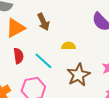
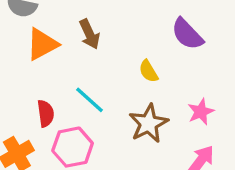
yellow semicircle: (68, 46) -> (148, 71), moved, turned -120
red semicircle: (18, 56) -> (46, 113), moved

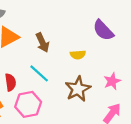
brown arrow: (89, 34) -> (43, 43), moved
yellow semicircle: (148, 71) -> (78, 55), turned -64

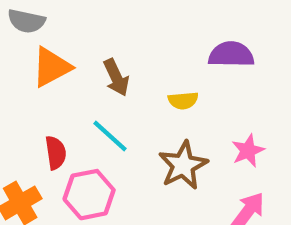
purple semicircle: (103, 30) -> (231, 55), turned 135

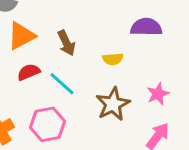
red semicircle: (56, 153) -> (29, 72), moved, turned -105

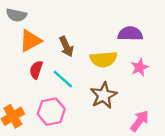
yellow semicircle: (113, 59) -> (104, 59), size x1.6
red semicircle: (29, 72) -> (36, 70), turned -48
pink star: (158, 94) -> (140, 67), moved

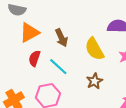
yellow semicircle: (104, 59) -> (94, 49), turned 65
brown star: (104, 95) -> (94, 81), size x0.7

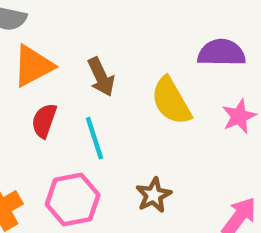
cyan line: (58, 67) -> (94, 138), turned 30
brown star: (94, 81) -> (154, 195), moved

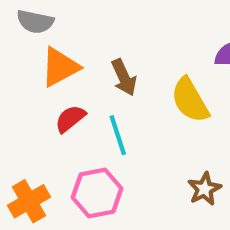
red semicircle: (44, 121) -> (70, 119), turned 32
brown star: (154, 195) -> (204, 189), moved

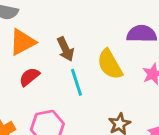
cyan line: (118, 135) -> (77, 82), moved

